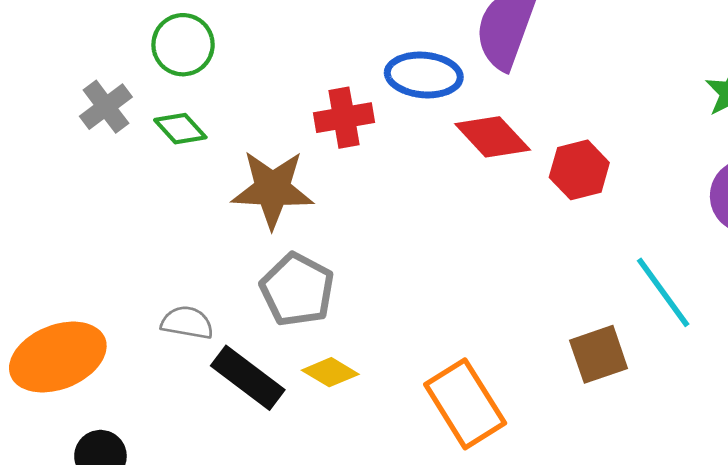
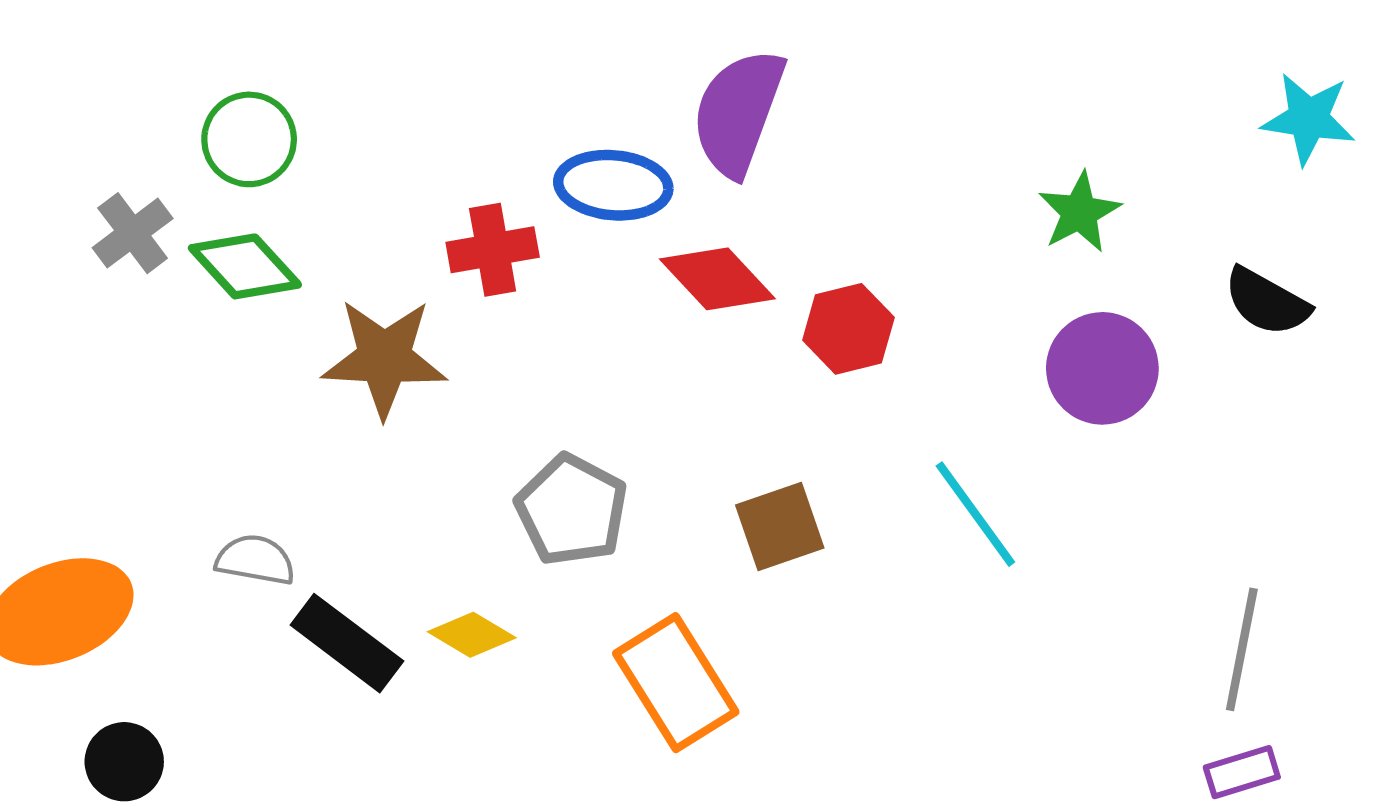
green diamond: (180, 129) -> (245, 266), size x1.4
gray pentagon: (297, 290) -> (572, 510), moved
brown square: (599, 354) -> (780, 527), moved

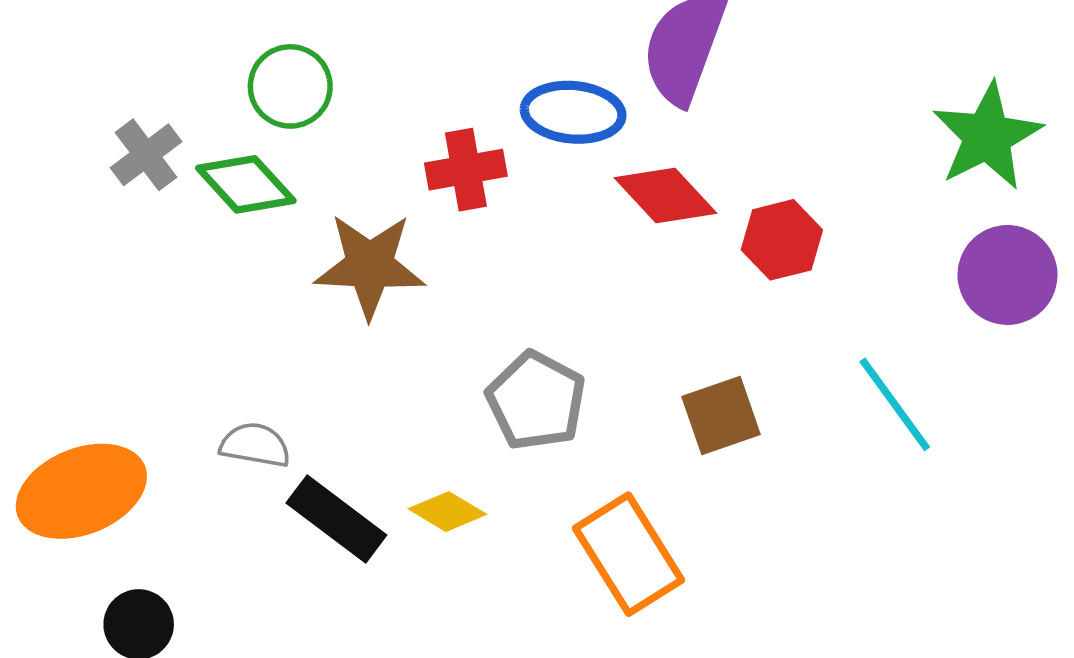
green circle: (249, 139) -> (290, 86), moved
green star: (1079, 212) -> (987, 136), size x1.5

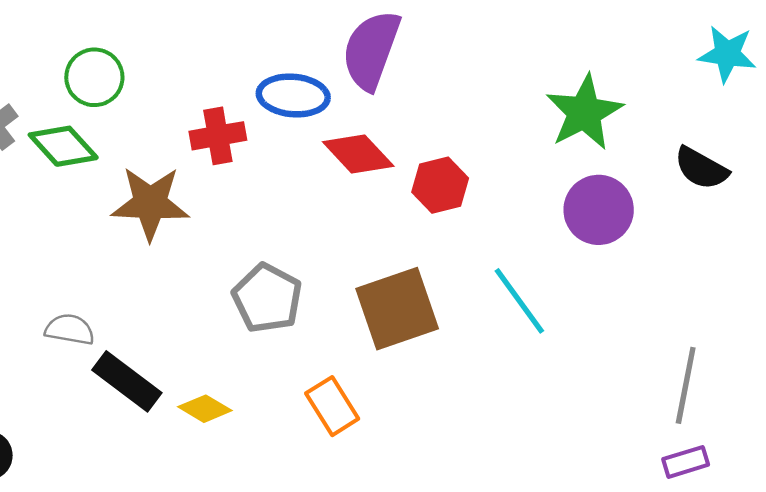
brown square: (721, 415) -> (397, 309), size x1.5
yellow diamond: (447, 512) -> (205, 409), moved
orange rectangle: (629, 554) -> (332, 406), size x0.7

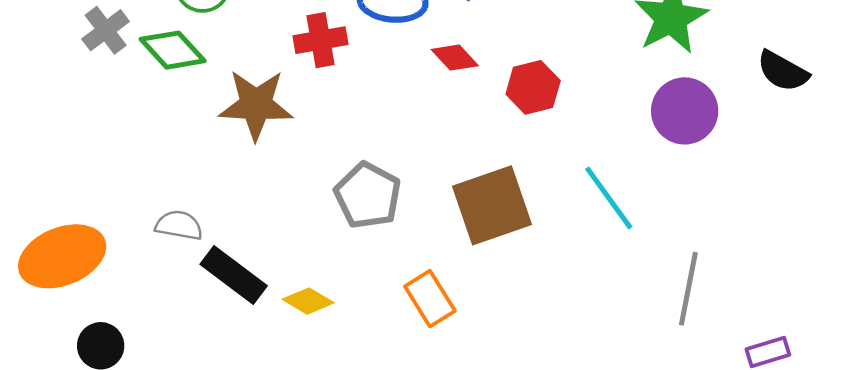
red diamond: (358, 154) -> (455, 58), size x0.7
gray line: (686, 385) -> (688, 289), moved

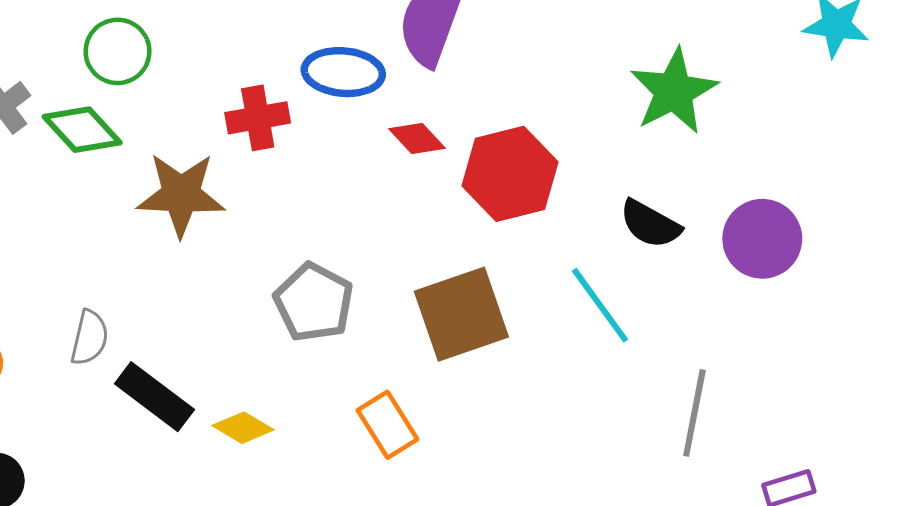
black semicircle: (783, 71) -> (650, 224), moved
red hexagon: (533, 87) -> (510, 174), size x1.5
purple circle: (685, 111) -> (762, 239), moved
gray semicircle: (179, 225) -> (89, 338), turned 93

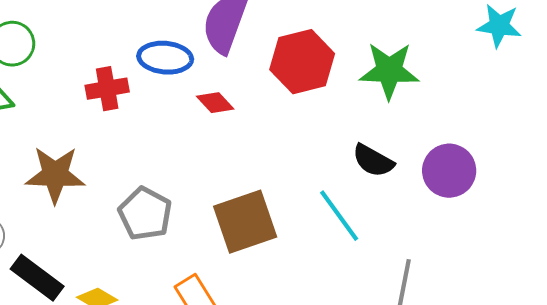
green star: (674, 91) -> (389, 71), turned 30
red hexagon: (510, 174) -> (302, 62), moved
brown star: (181, 195) -> (55, 175), moved

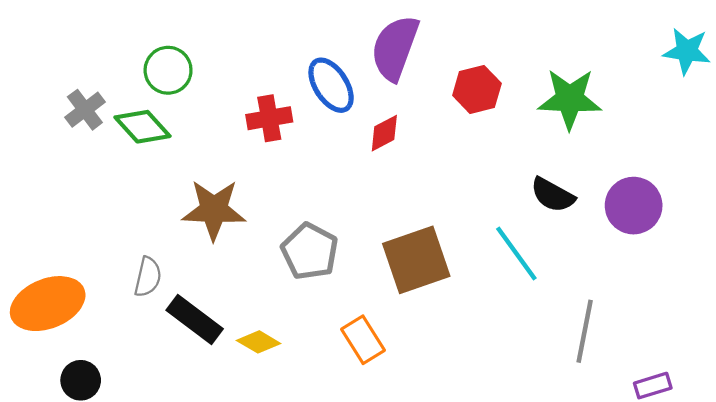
blue ellipse: (165, 58) -> (331, 85), turned 52
red hexagon: (302, 62) -> (477, 89), size x0.7
red diamond: (215, 103) -> (384, 133), turned -75

